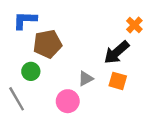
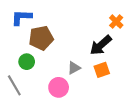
orange square: (118, 81) -> (102, 70), turned -35

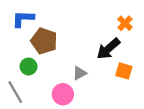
brown pentagon: (41, 38) -> (44, 41), turned 30
orange square: (102, 70) -> (124, 71), moved, turned 35

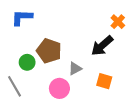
brown pentagon: (44, 41) -> (49, 51), moved
orange square: (124, 71) -> (104, 81), moved

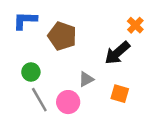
brown pentagon: (49, 51) -> (62, 36), moved
gray line: (15, 86) -> (39, 100), moved

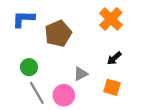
orange cross: (135, 25) -> (111, 19), moved, size x1.5
brown pentagon: (62, 36) -> (58, 34), turned 30
black arrow: (117, 53) -> (114, 58), moved, size x0.6

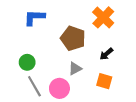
blue L-shape: (23, 19) -> (34, 17), moved
brown pentagon: (58, 34) -> (73, 38), moved, turned -30

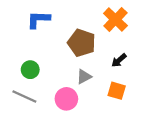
gray line: (34, 86) -> (24, 97), moved, turned -35

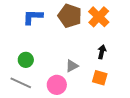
brown pentagon: (82, 43) -> (70, 16), moved
black arrow: (119, 60) -> (102, 52), turned 144

